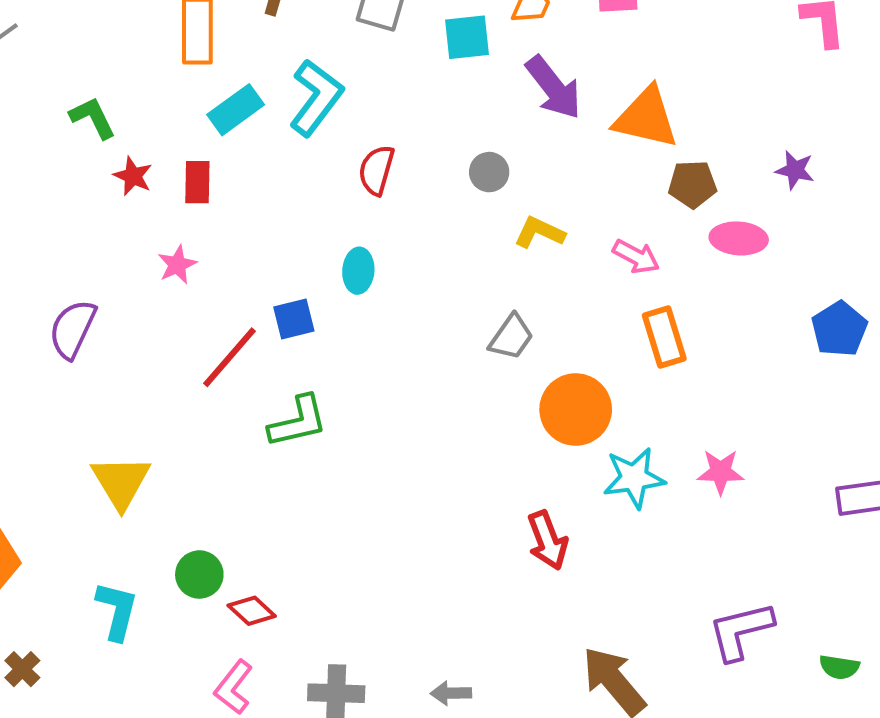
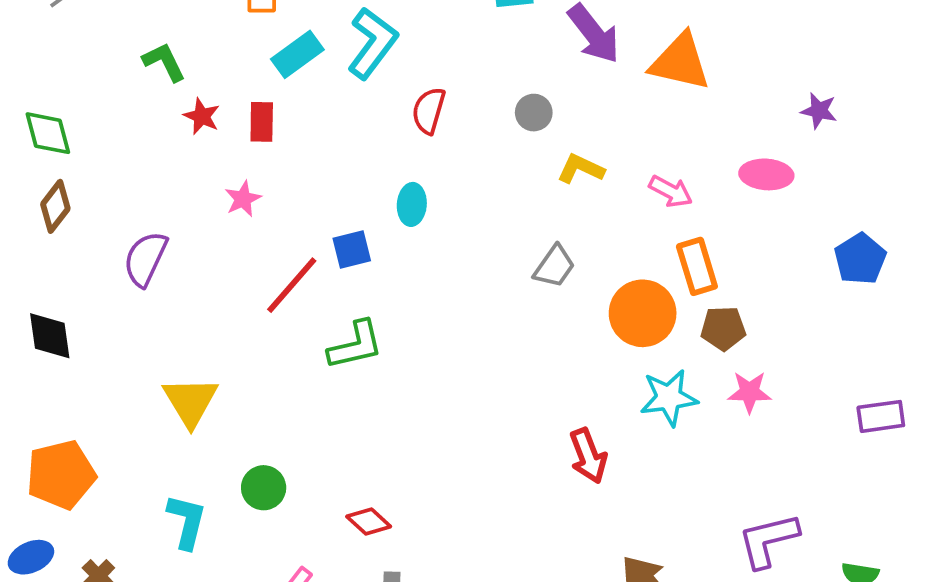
brown pentagon: (692, 184) -> (723, 328), moved
orange circle: (576, 410) -> (643, 313), moved
red diamond: (252, 611) -> (369, 522), moved

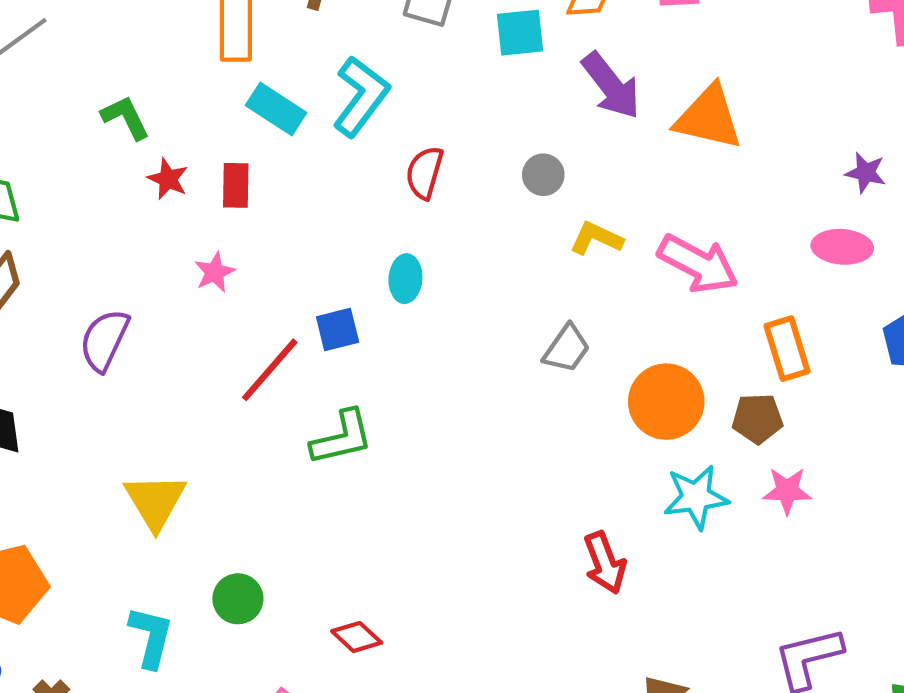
cyan rectangle: (297, 54) -> (276, 109), turned 69
pink ellipse: (766, 174) -> (842, 247), moved
pink arrow: (671, 191) -> (698, 264), size x1.6
orange rectangle: (697, 266) -> (787, 349), moved

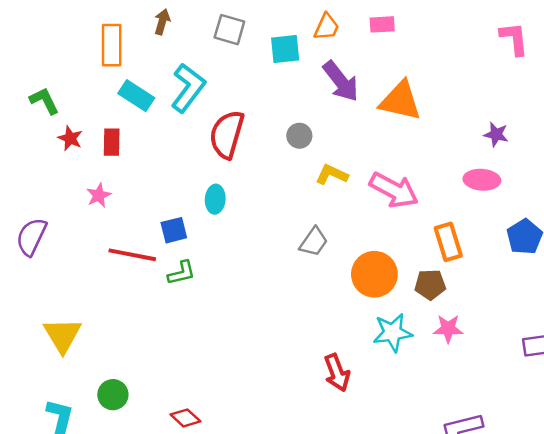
red semicircle: (425, 173) -> (227, 134), size x1.5
red line: (270, 370) -> (132, 255), turned 60
green L-shape: (342, 438) -> (182, 273), moved, size x0.7

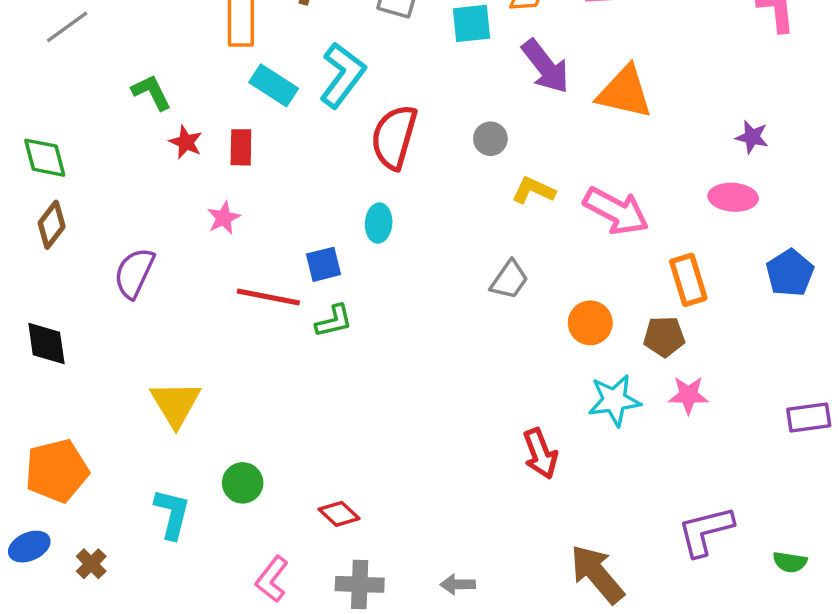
orange circle: (374, 274) -> (590, 323), size x0.7

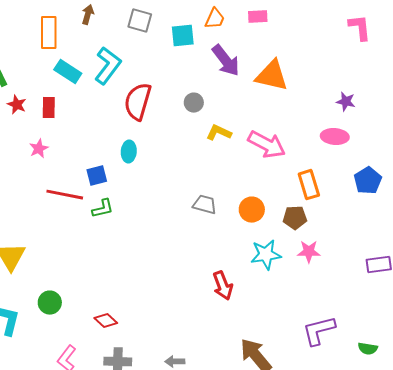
gray trapezoid: (509, 280) -> (205, 205), moved, turned -110

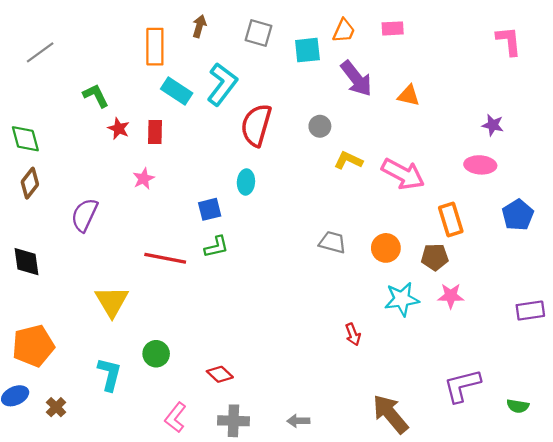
orange triangle: (272, 76) -> (409, 96), size x0.6
red line: (65, 195) -> (165, 258), moved
red arrow: (223, 286) -> (353, 334), size x0.7

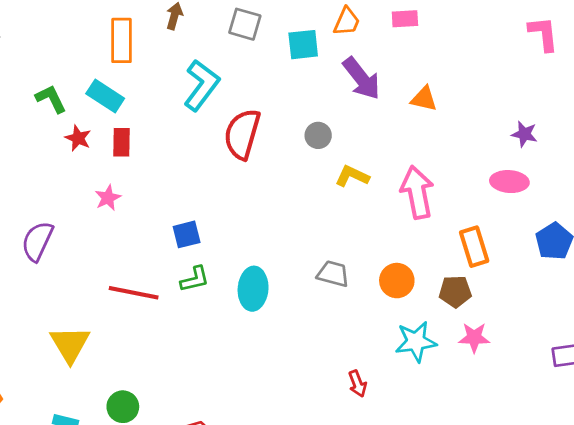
cyan rectangle: (177, 91) -> (105, 96), moved
pink arrow: (403, 174) -> (417, 192), turned -129
cyan ellipse: (246, 182) -> (253, 289), moved, size x1.4

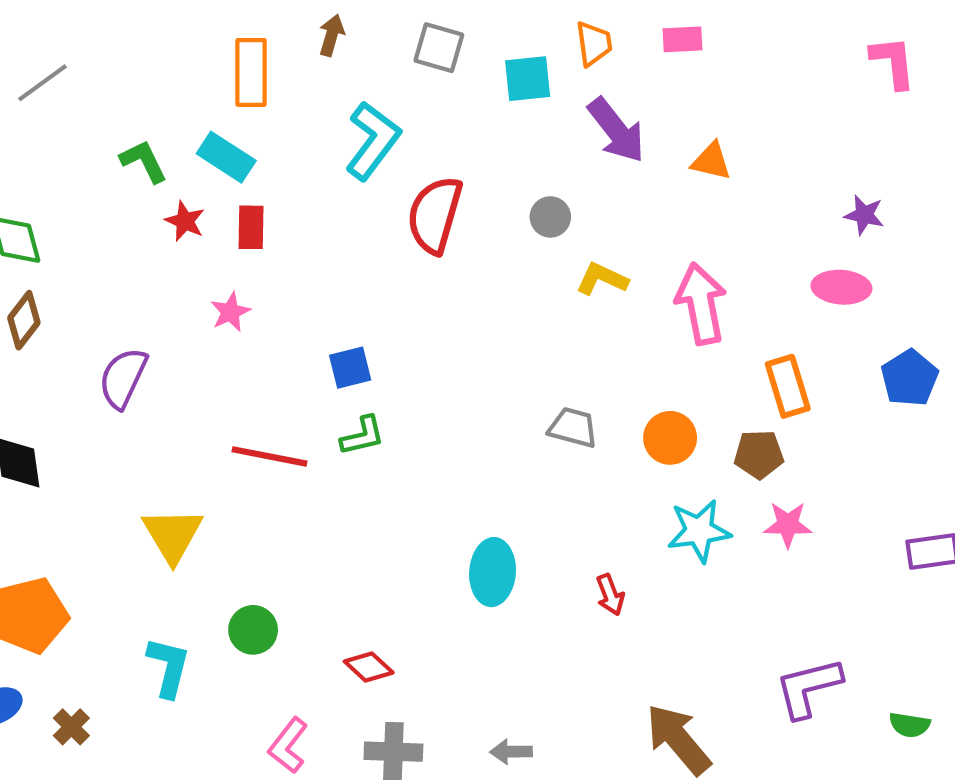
orange trapezoid: (347, 21) -> (594, 44), turned -32
cyan ellipse: (253, 289) -> (493, 572), moved

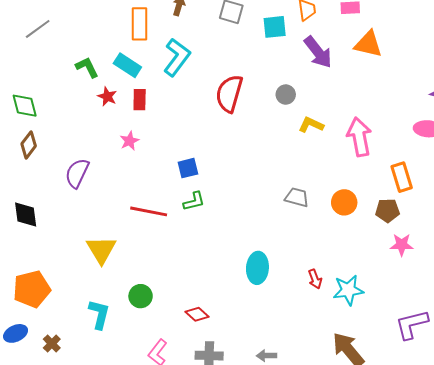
cyan L-shape: (373, 141) -> (177, 57), moved
orange triangle: (711, 161) -> (368, 44), moved, size x1.4
cyan star: (699, 531) -> (348, 290), moved

